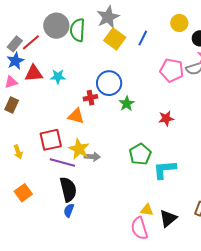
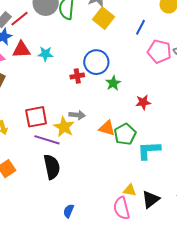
blue line: (143, 38) -> (141, 27), moved
orange triangle: (76, 116) -> (107, 128), moved
red star: (166, 118) -> (143, 102), moved
gray arrow: (92, 157) -> (77, 115), moved
blue semicircle: (69, 210) -> (69, 211), moved

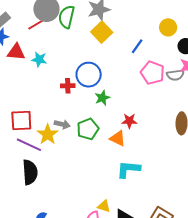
red line: (20, 19) -> (37, 24), moved
orange triangle: (107, 128) -> (118, 138), moved
green pentagon: (125, 134) -> (88, 129), moved

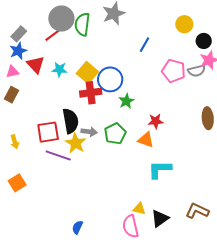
yellow square: (102, 32) -> (87, 73), moved
blue line: (137, 46) -> (145, 45), moved
red triangle: (16, 52) -> (36, 65), turned 48
red cross: (68, 86) -> (91, 93), size x1.5
black semicircle: (30, 172) -> (71, 121), moved

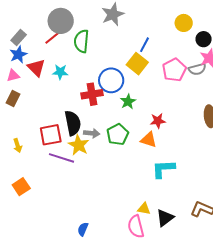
green semicircle: (82, 24) -> (81, 41), moved
pink pentagon: (174, 71) -> (174, 70), turned 30
yellow square: (87, 73) -> (137, 64), moved

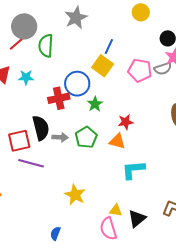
yellow circle: (184, 23) -> (141, 12), moved
pink pentagon: (174, 70) -> (140, 70), turned -30
yellow star: (79, 145) -> (75, 195), moved

